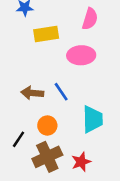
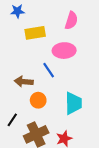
blue line: (61, 92) -> (49, 70), moved
orange circle: (47, 126) -> (38, 100), moved

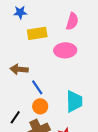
blue line: (49, 70) -> (37, 87), moved
brown arrow: (24, 82) -> (19, 69), moved
orange circle: (38, 100) -> (40, 106), moved

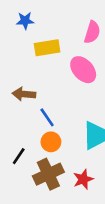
pink ellipse: (65, 50) -> (83, 70), turned 50

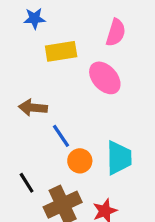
orange circle: (51, 142) -> (80, 161), moved
black line: (19, 156) -> (27, 183), turned -66

